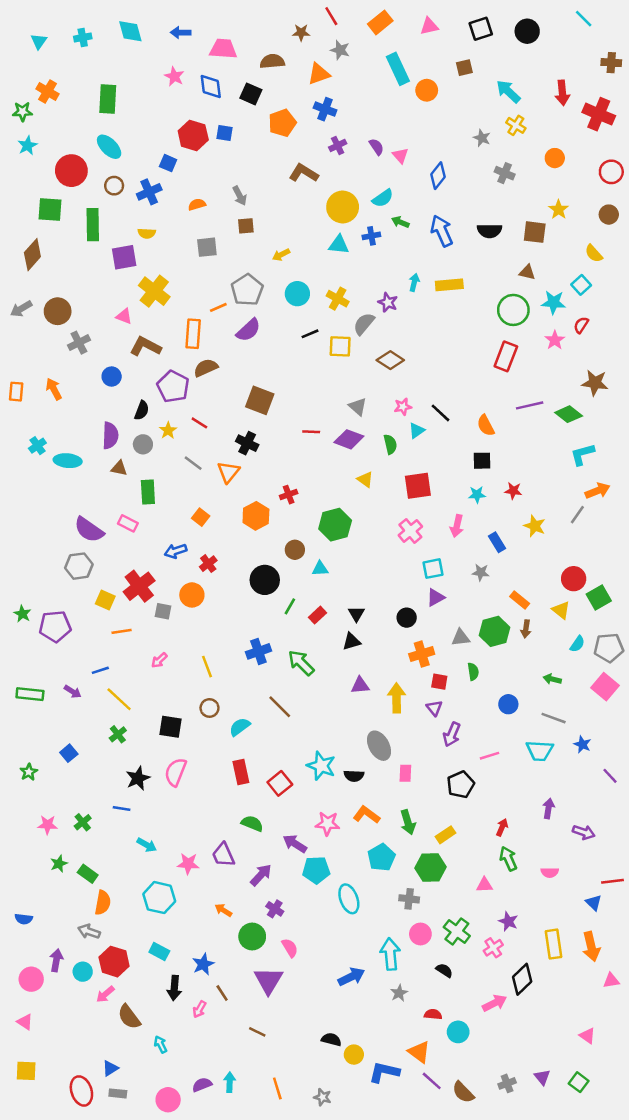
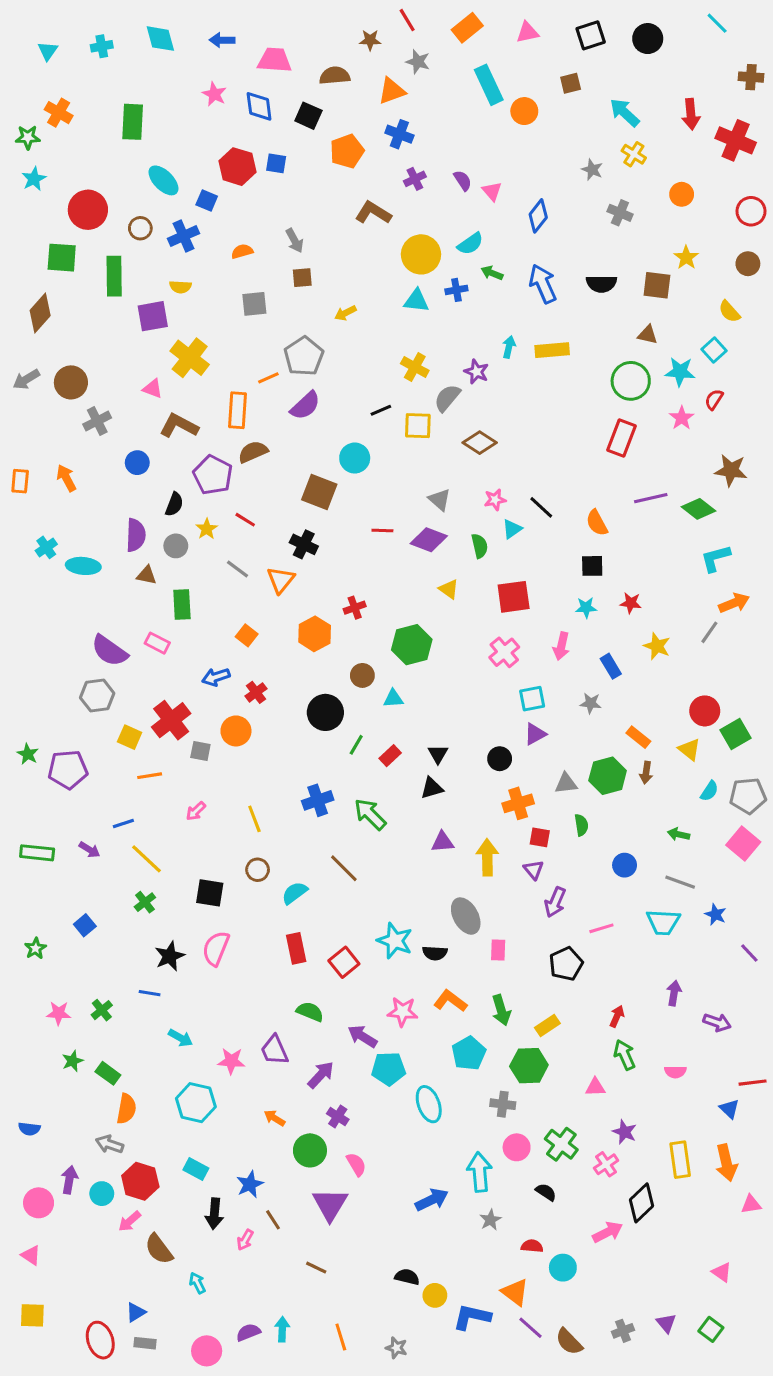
cyan ellipse: (109, 147) -> (163, 180), moved
cyan circle: (297, 294) -> (355, 458), moved

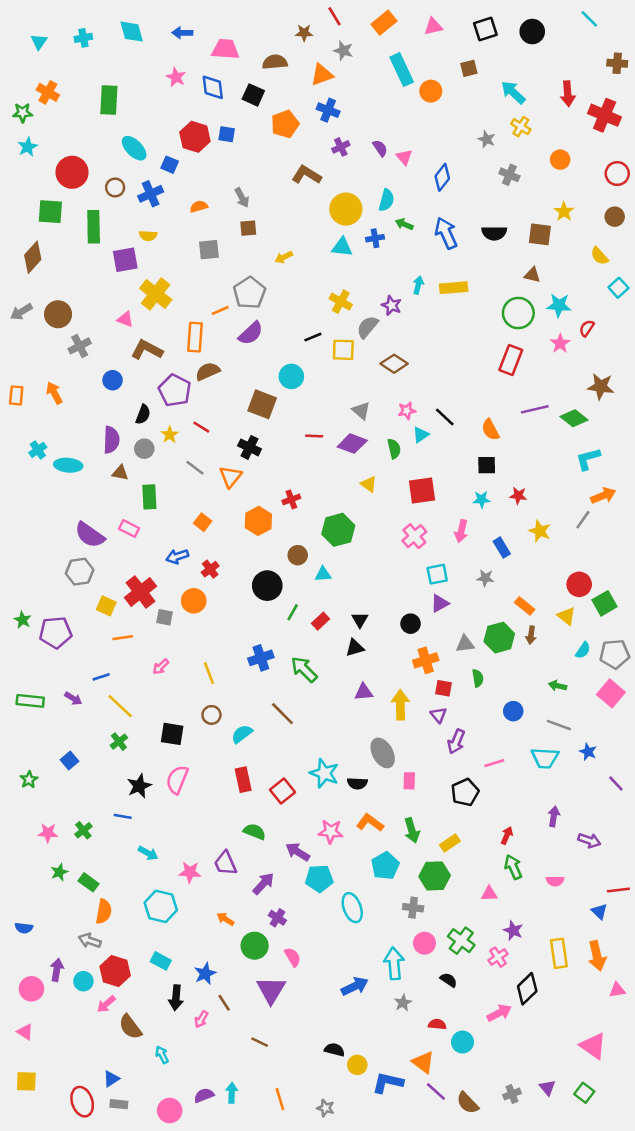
cyan semicircle: (470, 244) -> (386, 200), turned -40
cyan square: (714, 350) -> (618, 288), moved
pink triangle: (722, 1272) -> (593, 1046), size x1.6

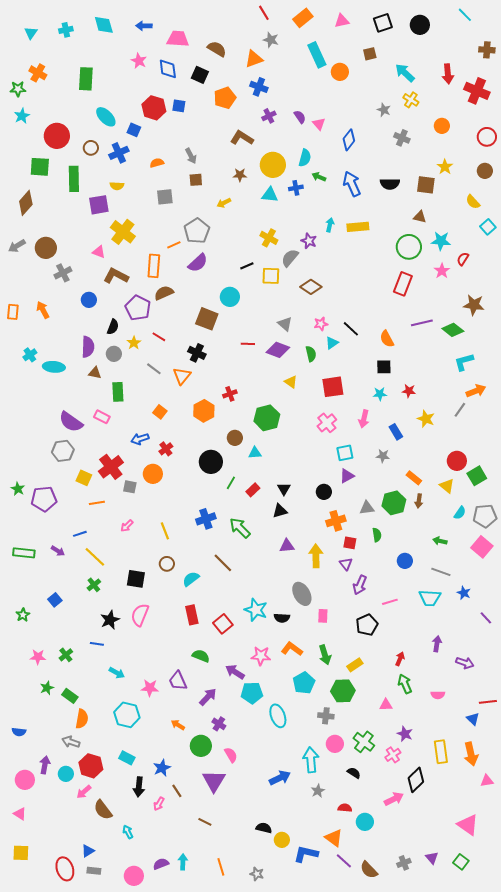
brown star: (304, 33) -> (240, 175), moved
brown semicircle: (275, 62) -> (217, 49), turned 36

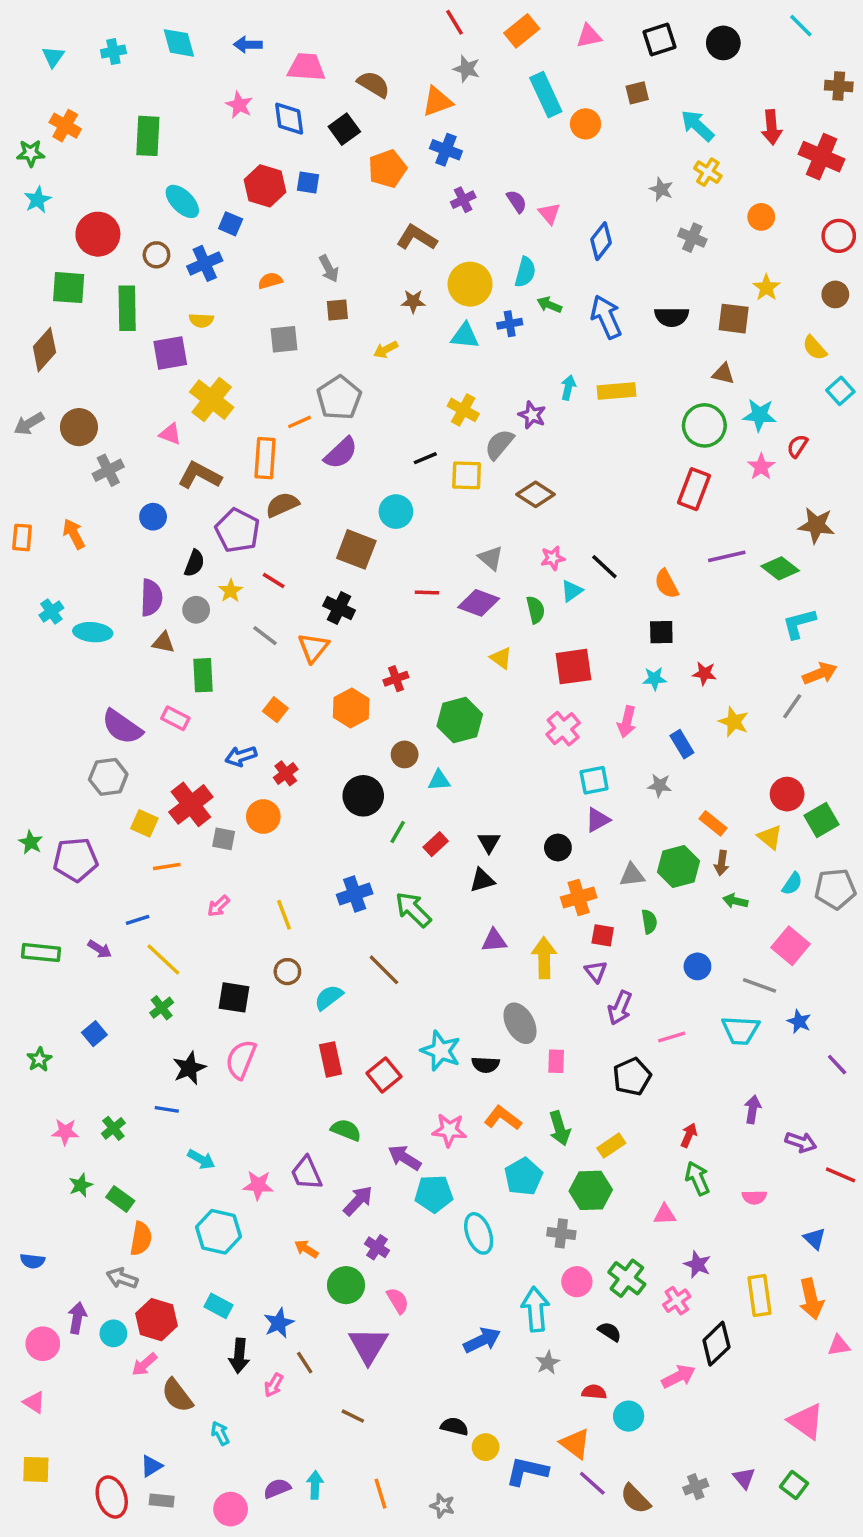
black square: (200, 75) -> (344, 129), turned 30
green arrow: (440, 541) -> (735, 901), moved
pink square: (482, 547) -> (791, 946), moved
red line: (488, 702) -> (840, 1175), moved, turned 30

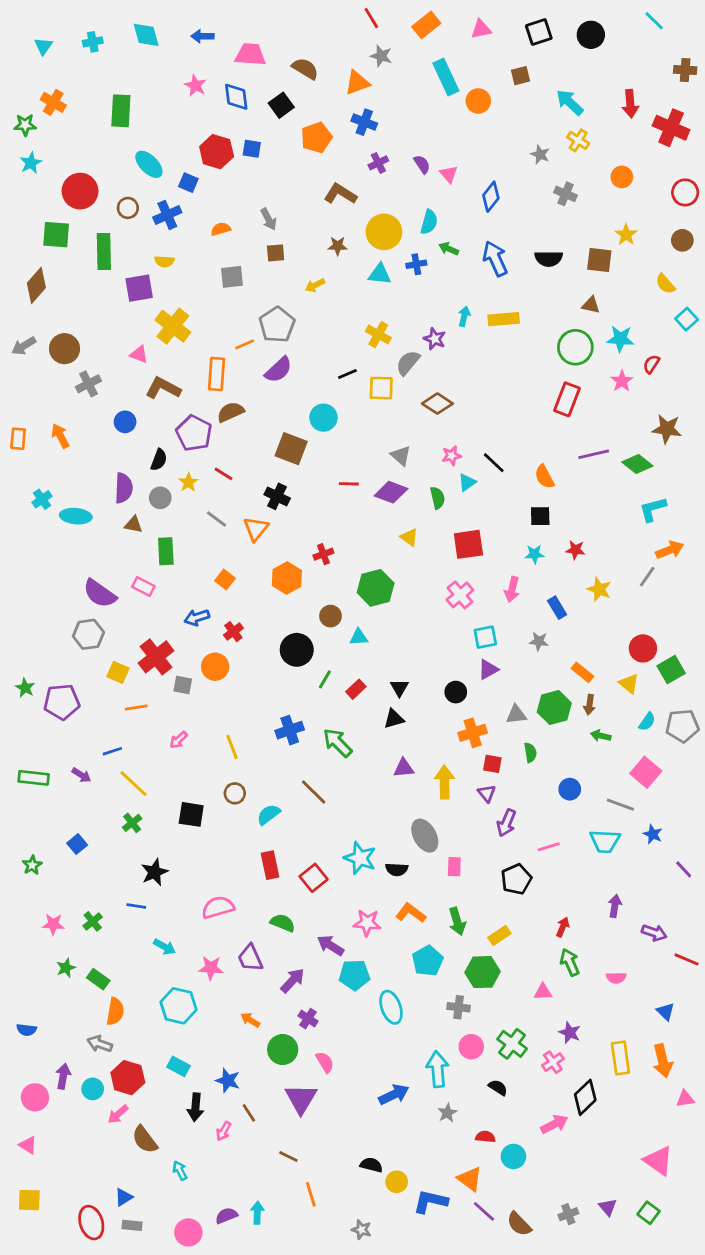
pink semicircle: (241, 1059) -> (218, 907), moved, turned 52
blue star: (279, 1323) -> (228, 1080), turned -30
orange line: (380, 1494) -> (311, 1194), moved

